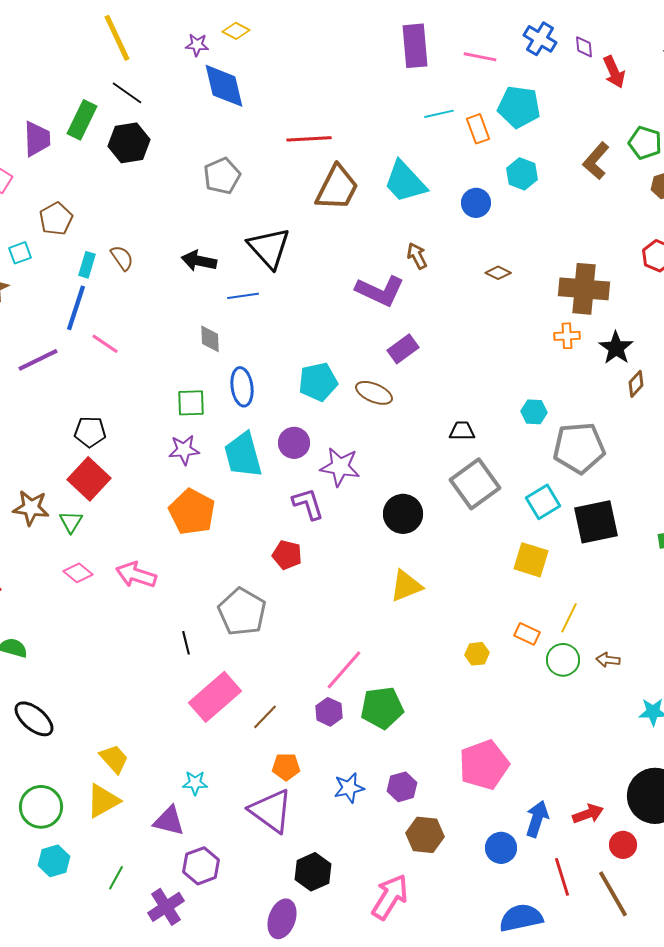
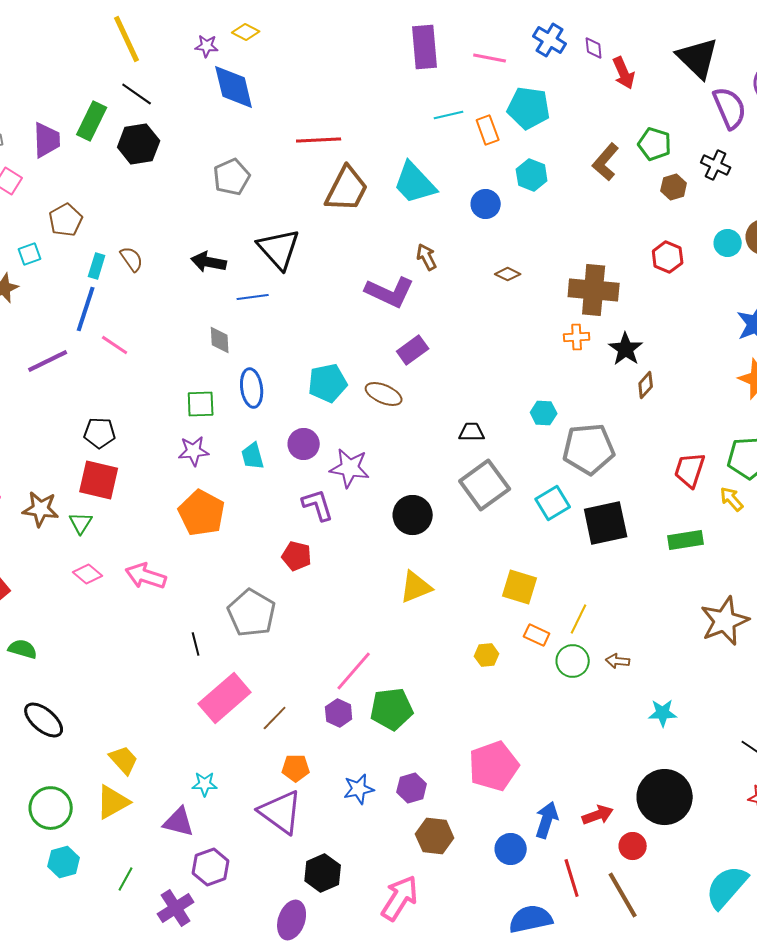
cyan trapezoid: (243, 455) -> (253, 456), size x0.6
red square: (89, 479) -> (99, 480), turned -30
yellow square: (531, 560) -> (520, 587), moved

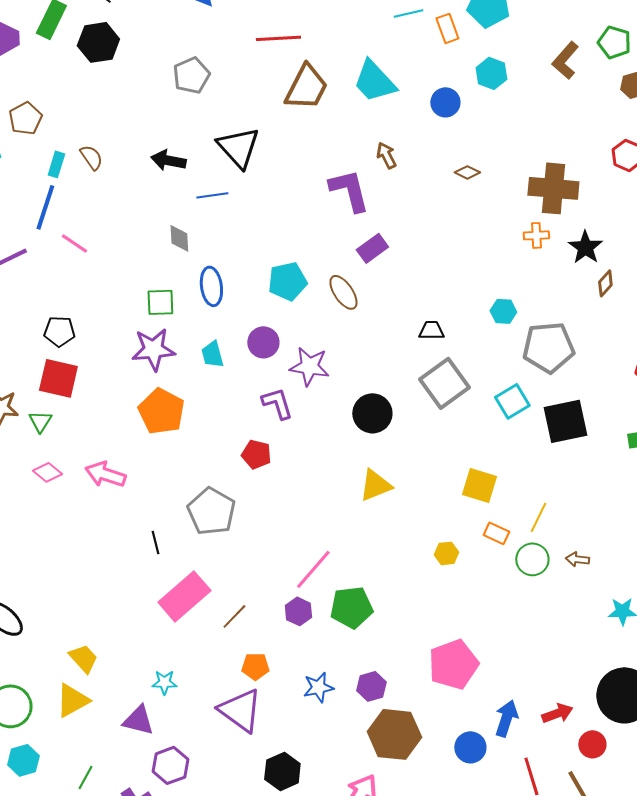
purple L-shape: (390, 292) -> (349, 190), turned -129
brown ellipse: (384, 394) -> (343, 292), turned 33
purple star: (194, 451) -> (153, 349), size x1.4
brown hexagon: (435, 836) -> (394, 734), size x1.4

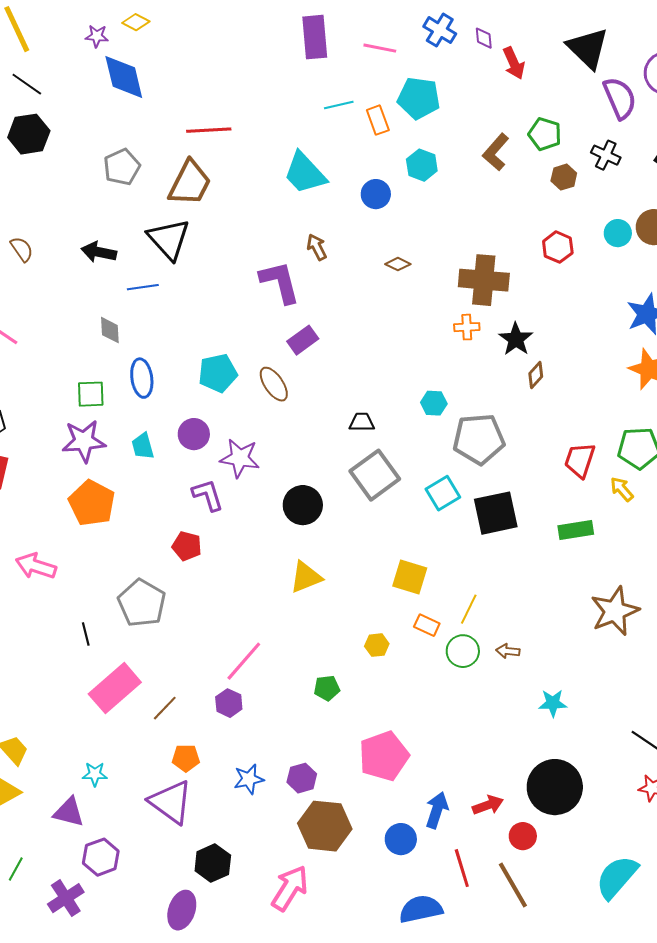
brown trapezoid: (306, 87) -> (190, 183), moved
green pentagon: (351, 607) -> (327, 688), moved, size x0.6

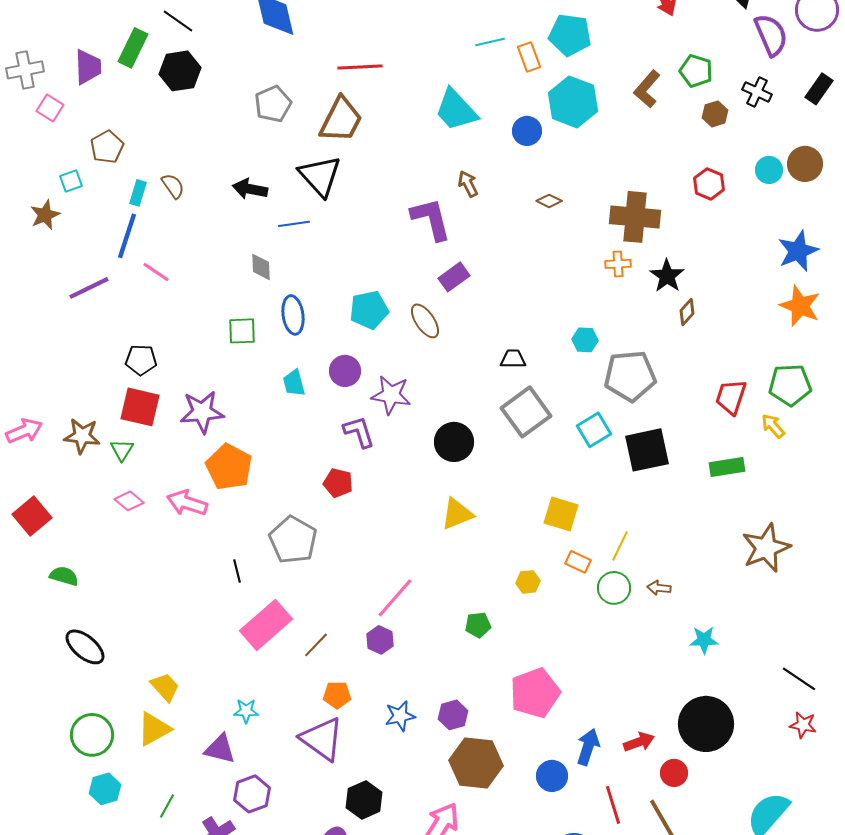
cyan hexagon: (422, 165) -> (573, 102), size x1.6
purple star: (84, 441) -> (202, 412), moved
orange pentagon: (92, 503) -> (229, 467), moved

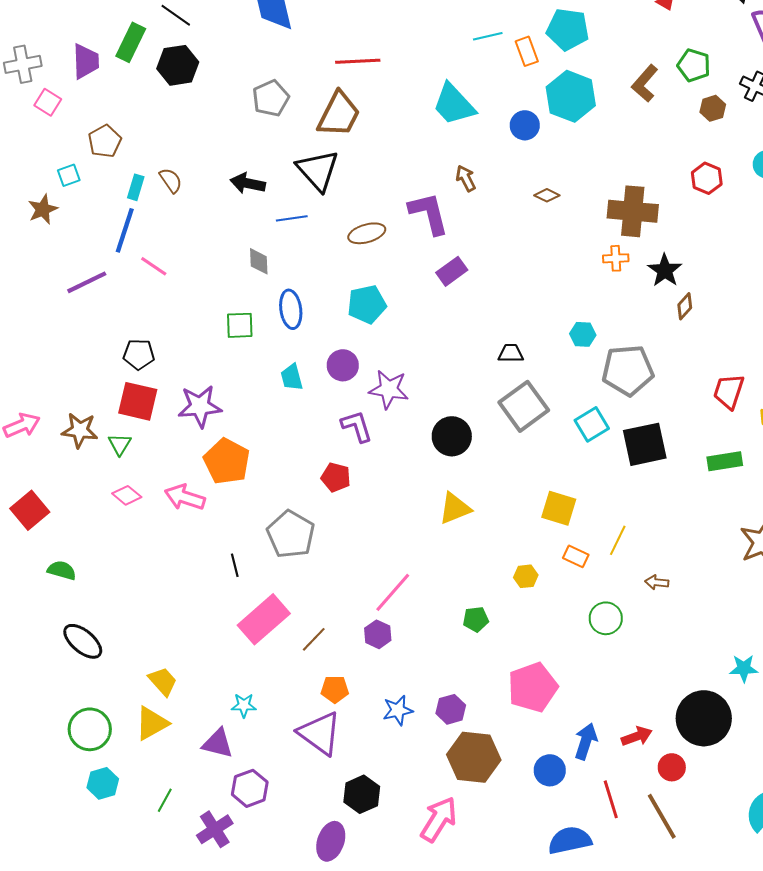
brown ellipse: (425, 321) -> (367, 233), moved, turned -72
green circle: (614, 588) -> (606, 618), moved
cyan star: (704, 640) -> (744, 668), moved

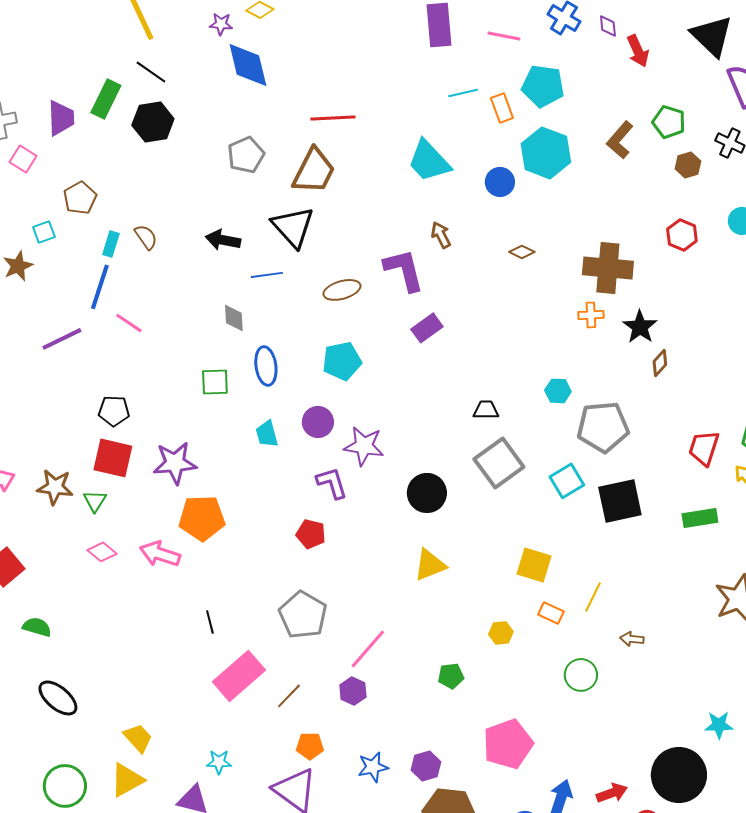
orange pentagon: (227, 461) -> (202, 518), turned -30
gray pentagon: (291, 534) -> (303, 615), moved

